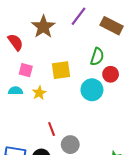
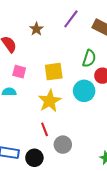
brown star: (43, 27) -> (36, 29), size x0.6
yellow star: (39, 93) -> (50, 101), moved, size x1.6

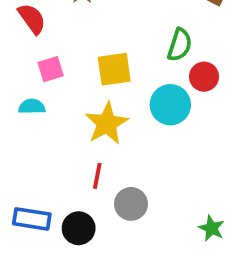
pink square: (19, 72) -> (51, 69), turned -32
red line: (45, 129) -> (97, 176), turned 32

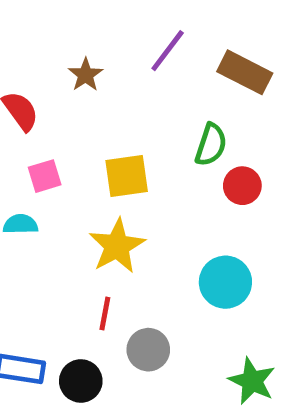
cyan circle: (170, 105) -> (225, 282), moved
green star: (211, 228) -> (252, 381), size x1.4

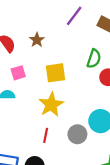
brown star: (86, 75) -> (37, 40), moved
gray circle: (148, 350) -> (77, 134), moved

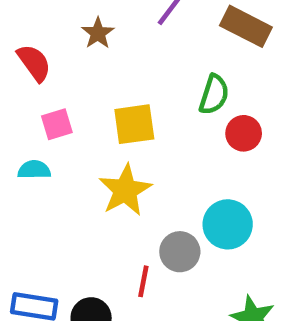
brown star: (37, 40) -> (98, 33), moved
red line: (46, 135) -> (143, 281), moved

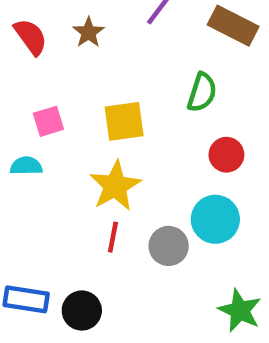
red semicircle: (34, 63) -> (31, 37), moved
red circle: (244, 133) -> (226, 155), moved
red line: (143, 281) -> (113, 237), moved

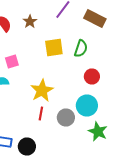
yellow square: (124, 121) -> (54, 48), moved
green star: (240, 311) -> (98, 132), moved

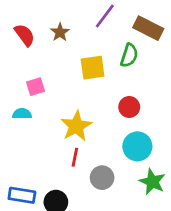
green semicircle: (81, 48) -> (129, 55), moved
red circle: (92, 76) -> (129, 107), moved
gray circle: (66, 118) -> (102, 178), moved

